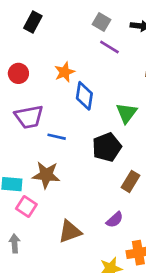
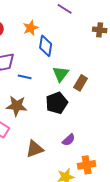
green triangle: (127, 113) -> (61, 74), moved
black pentagon: (107, 147) -> (57, 103), moved
brown rectangle: (130, 181) -> (81, 83), moved

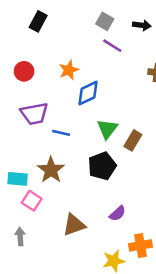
blue diamond: (46, 46) -> (88, 93), turned 55
brown star: (17, 106) -> (51, 170), turned 30

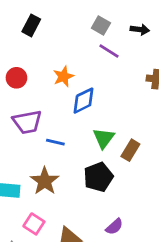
pink square: (32, 201) -> (34, 224), moved

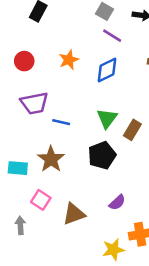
blue diamond: (84, 101) -> (107, 70), moved

